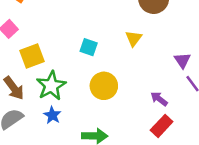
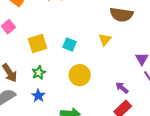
yellow square: (32, 56) -> (37, 43), moved
green star: (51, 86) -> (39, 73), size x0.6

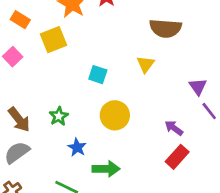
yellow square: (37, 43) -> (53, 40), moved
blue star: (38, 96) -> (77, 147), moved

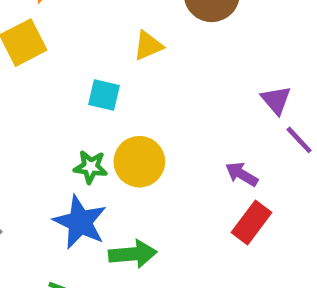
yellow triangle: (146, 64) -> (148, 46), moved, turned 36
green star: (59, 116) -> (91, 167), moved, turned -30
blue star: (77, 147) -> (80, 222), size x1.6

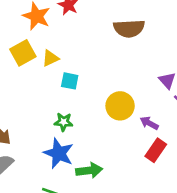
yellow triangle: (148, 46) -> (50, 58), moved
yellow circle: (139, 162) -> (120, 106), moved

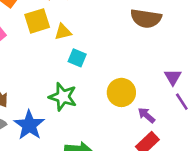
green star: (64, 122) -> (63, 97), size x1.5
blue star: (59, 153) -> (29, 125), moved

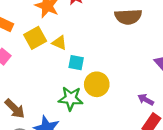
yellow triangle: (63, 32) -> (59, 43), turned 49
yellow circle: (121, 92) -> (97, 84), moved

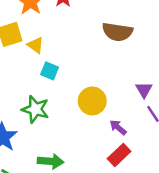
yellow circle: (97, 84) -> (92, 101), moved

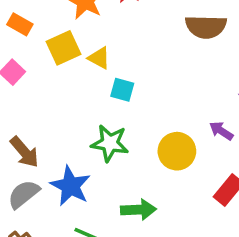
yellow circle: (92, 101) -> (177, 151), moved
purple arrow: (118, 127) -> (221, 131), moved

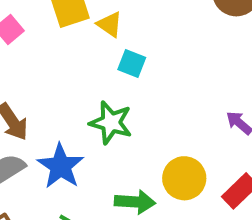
yellow circle: (177, 151) -> (184, 178), moved

